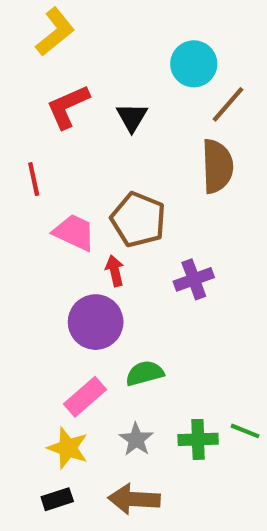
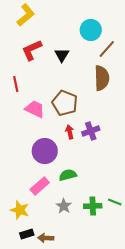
red arrow: (115, 271) -> (70, 132), moved
yellow star: (68, 448) -> (20, 210), moved
brown arrow: (134, 499) -> (46, 238), moved, size x0.7

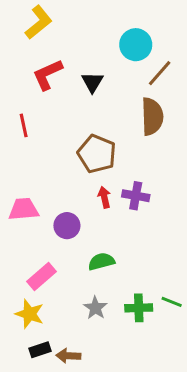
pink trapezoid: (35, 109) -> (24, 209), moved, turned -30
purple cross: (91, 131) -> (136, 196), turned 30
purple circle: (45, 151) -> (67, 226), size x0.7
pink rectangle: (40, 186) -> (42, 276), moved

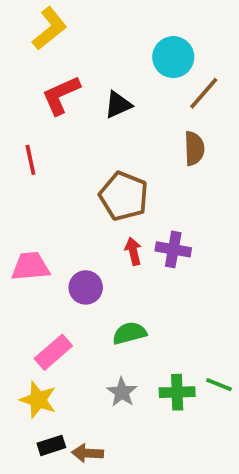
black triangle: (92, 82) -> (118, 105), turned 35
brown semicircle: (152, 116) -> (194, 148), size x0.7

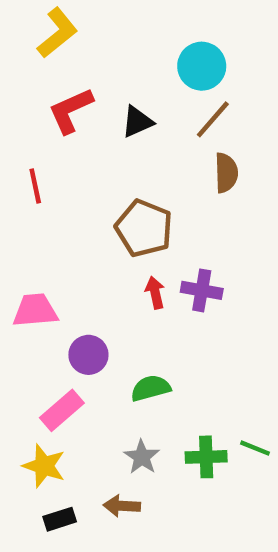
brown line: (204, 93) -> (213, 119), moved
purple circle: (86, 287) -> (88, 355), moved
brown arrow: (88, 453) -> (122, 506), moved

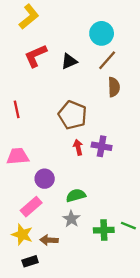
red line: (35, 186) -> (17, 109), moved
gray star: (142, 457) -> (71, 219), moved
brown arrow: (122, 506) -> (49, 240), moved

